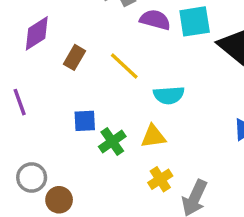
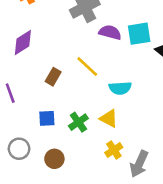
brown rectangle: (74, 57) -> (53, 77), moved
blue square: (85, 121) -> (47, 118), moved
yellow triangle: (153, 136) -> (109, 118), turned 36
brown circle: (59, 200) -> (54, 159), moved

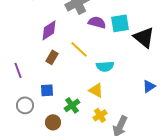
purple diamond: (23, 43) -> (49, 30), moved
green cross: (78, 122) -> (72, 105), moved
gray circle: (19, 149) -> (25, 105), moved

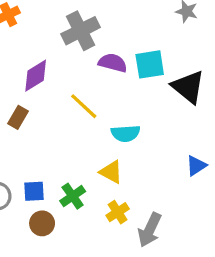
brown rectangle: (52, 57) -> (18, 117), moved
blue square: (47, 90) -> (34, 191), moved

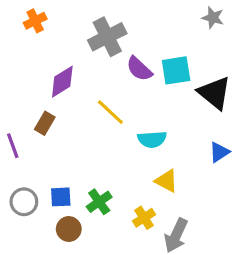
purple semicircle: (113, 63) -> (139, 69), turned -152
blue triangle: (196, 166) -> (219, 152), moved
yellow triangle: (111, 172) -> (166, 181), moved

